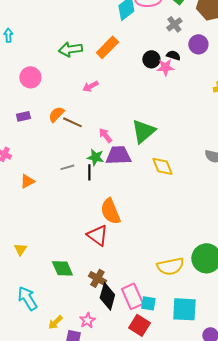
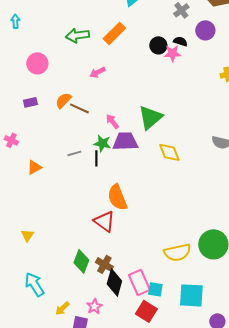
green diamond: (62, 268) -> (81, 261), moved, turned 45

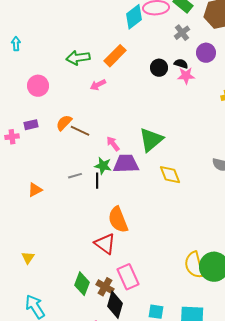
pink star: (172, 53) -> (186, 76), moved
pink arrow: (97, 72) -> (98, 85), moved
pink cross: (11, 140) -> (12, 137), moved, turned -32
yellow semicircle: (177, 252) -> (194, 265), moved, turned 88
pink rectangle: (139, 282) -> (128, 277), moved

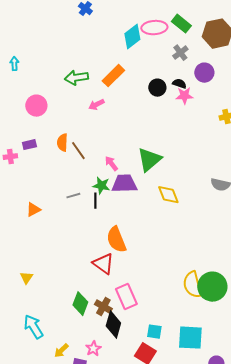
orange semicircle: (64, 123) -> (62, 143), turned -42
brown line: (80, 131) -> (78, 151), turned 30

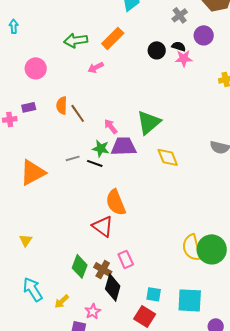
black line: (95, 201) -> (95, 163), turned -70
orange triangle: (33, 210) -> (33, 172), size x1.8
pink rectangle: (126, 297) -> (126, 259), size x0.7
yellow arrow: (61, 351) -> (62, 301), moved

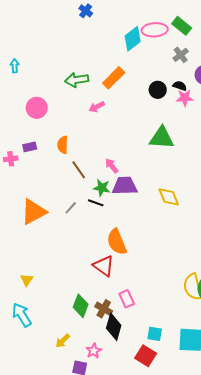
brown line: (78, 113) -> (79, 170), moved
green triangle: (149, 122) -> (162, 138), moved, turned 44
gray line: (73, 158) -> (71, 208), moved, turned -32
cyan arrow: (33, 289) -> (22, 315), moved

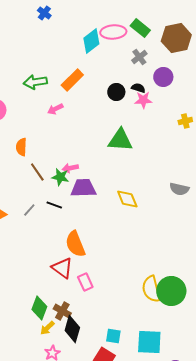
pink arrow: (112, 166) -> (70, 168), turned -63
green star: (102, 188) -> (60, 177), moved
pink rectangle: (127, 299) -> (85, 282), moved
yellow arrow: (63, 341) -> (47, 328), moved

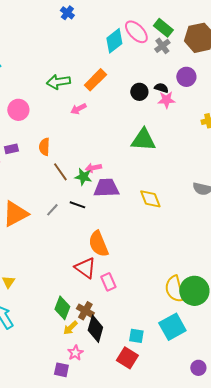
pink ellipse: (113, 32) -> (136, 32), turned 50
gray cross: (139, 57) -> (162, 46), moved
cyan square: (149, 342) -> (172, 327), moved, turned -32

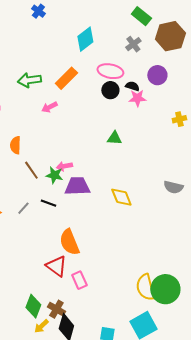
green rectangle: (163, 28) -> (141, 16), moved
pink ellipse: (136, 32) -> (110, 71), moved, turned -35
green triangle: (143, 140) -> (114, 138), size x0.6

